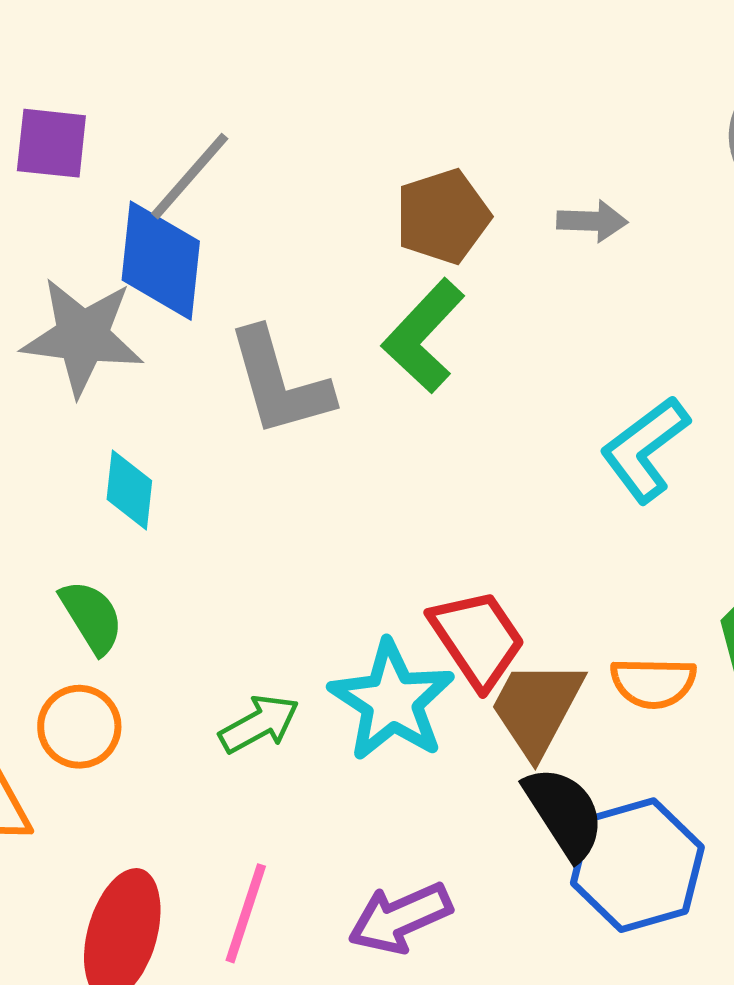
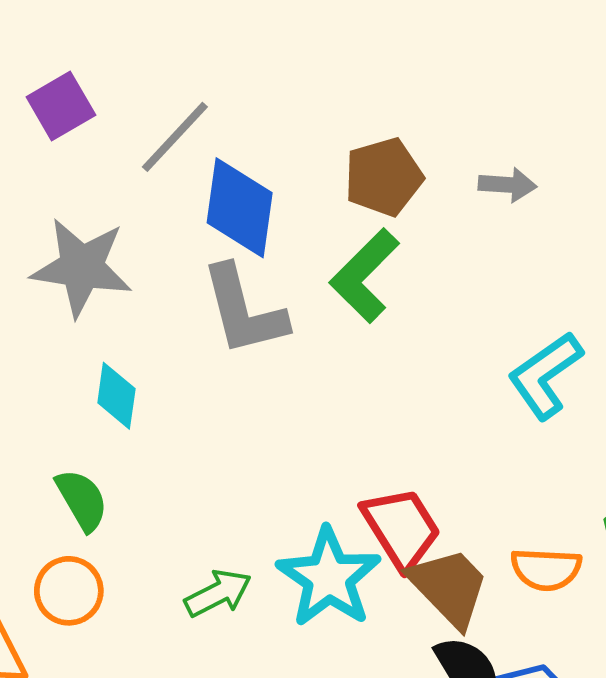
purple square: (51, 143) -> (61, 106), turned -38
blue diamond: (161, 261) -> (240, 208), moved
brown trapezoid: (537, 708) -> (449, 587), turned 106

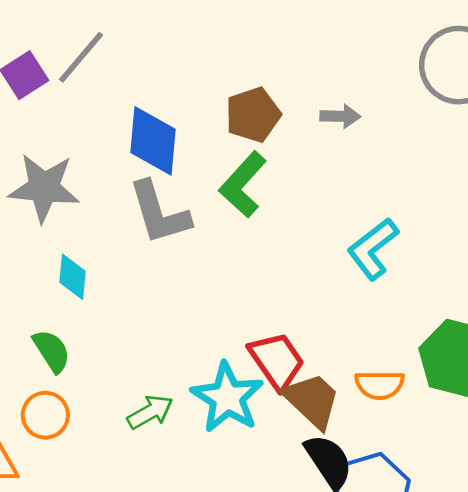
gray line: (175, 137) -> (81, 57), moved

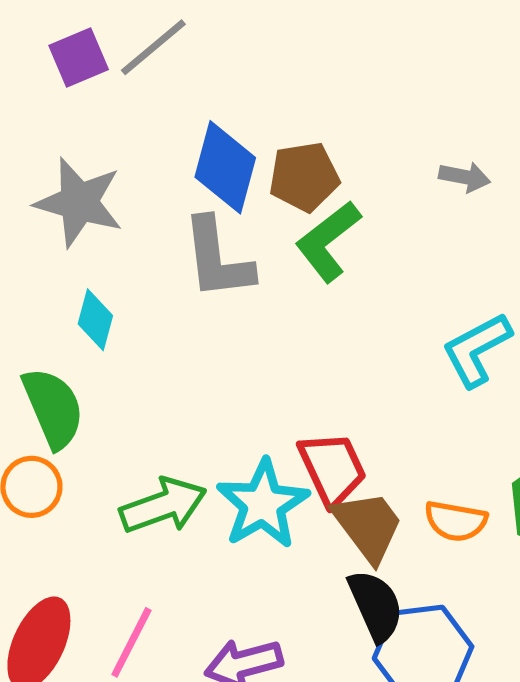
brown pentagon: (253, 115) -> (304, 177), moved
green semicircle: (52, 351) -> (53, 408), size x1.4
green arrow: (150, 412) -> (163, 506), size x1.4

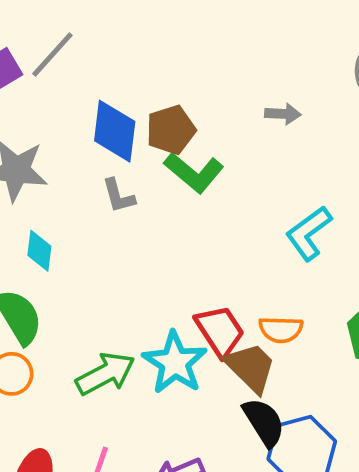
green L-shape: (328, 241) -> (194, 172), turned -94
gray L-shape: (217, 259) -> (118, 196), size x0.6
orange semicircle: (456, 521) -> (281, 330), moved

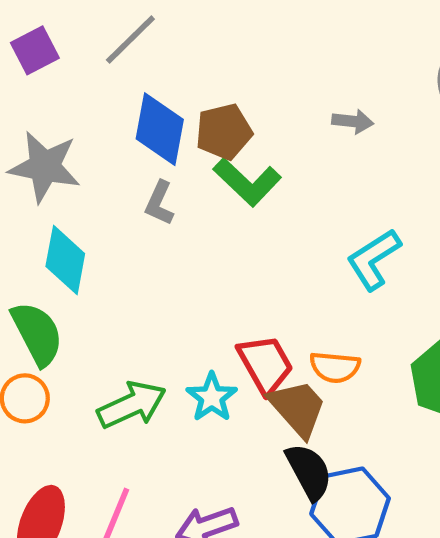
gray line: (52, 55) -> (130, 39), moved
gray L-shape: (118, 196) -> (159, 203), turned 36
cyan diamond: (39, 251) -> (65, 260), size x1.4
cyan star: (175, 363) -> (212, 397), size x0.7

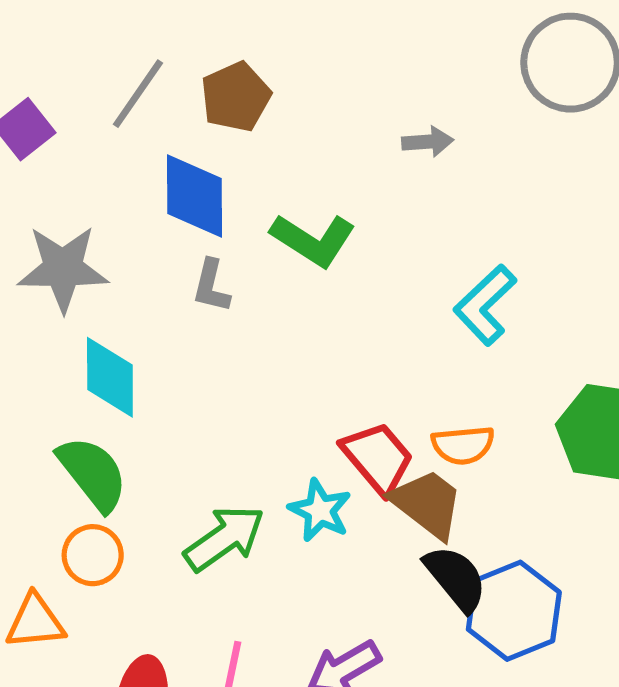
brown pentagon: (224, 132) -> (236, 97), moved

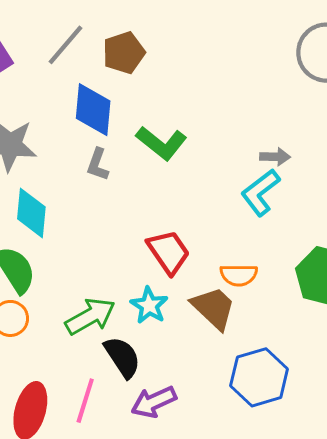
gray arrow: (428, 142) -> (275, 157), moved
red trapezoid: (378, 458) -> (169, 252), moved
black semicircle: (456, 578) -> (122, 357), moved

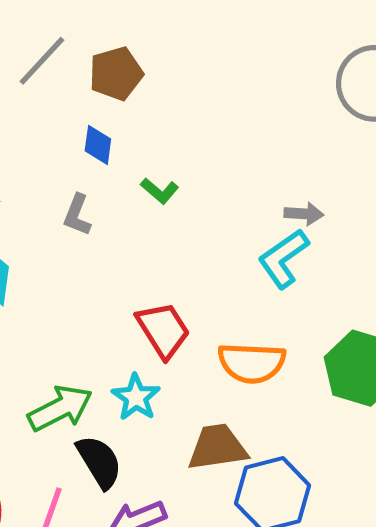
blue diamond: (93, 110) -> (98, 145), moved, size x0.6
green L-shape: (161, 143) -> (160, 191), size x0.6
orange semicircle: (239, 275) -> (252, 363), size x1.4
brown trapezoid: (214, 308) -> (217, 447), moved, turned -54

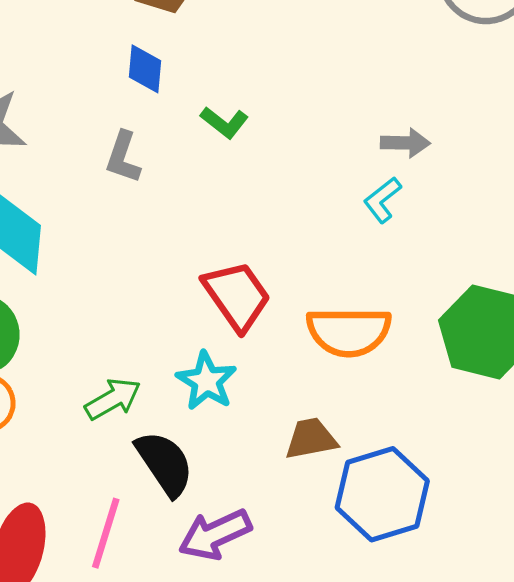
cyan L-shape: (283, 259) -> (382, 200), size x0.6
green arrow: (60, 408) -> (113, 399), size x0.7
brown trapezoid: (217, 447) -> (311, 439), size x0.7

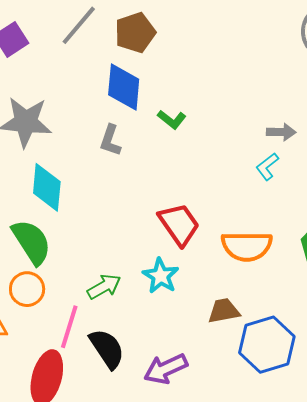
blue diamond: (145, 69) -> (124, 87), size x1.6
black semicircle: (165, 463) -> (107, 349), moved
pink line: (106, 533) -> (69, 327), moved

